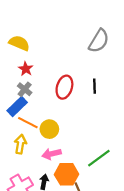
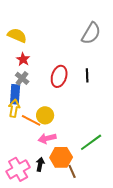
blue rectangle: (17, 107) -> (15, 94), turned -42
orange line: (28, 123) -> (31, 120), moved
yellow arrow: (20, 144) -> (14, 108), moved

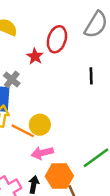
red star: (23, 59) -> (35, 56), moved
red ellipse: (59, 76) -> (57, 39), moved

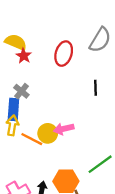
red star: (35, 56) -> (24, 56), moved
pink arrow: (42, 153) -> (64, 129), moved

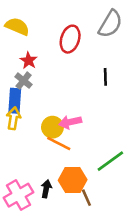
red star: (24, 56) -> (29, 60), moved
orange line: (32, 139) -> (59, 144), moved

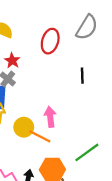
pink arrow: (70, 122) -> (50, 117), turned 96
yellow circle: (52, 127) -> (24, 127), moved

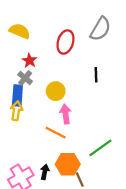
yellow circle: (24, 127) -> (56, 91), moved

